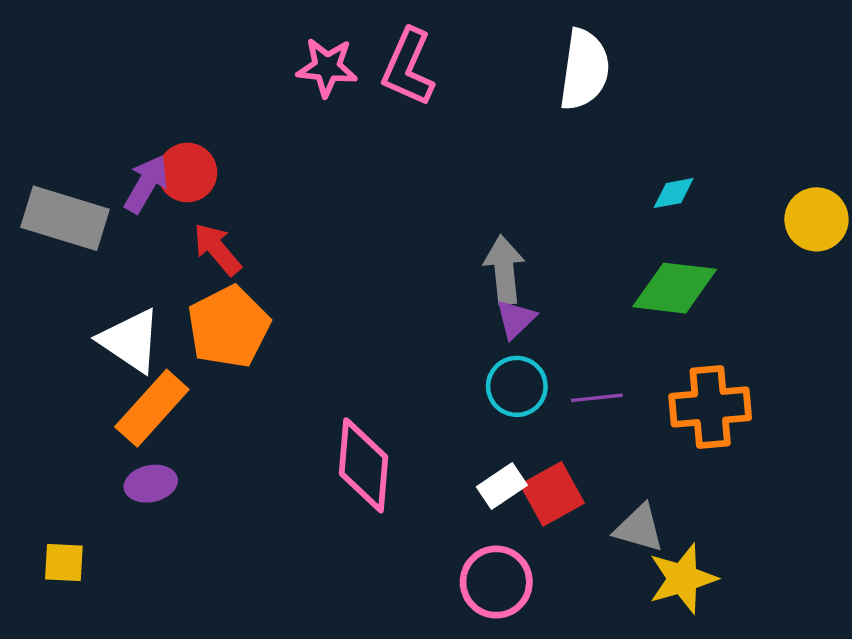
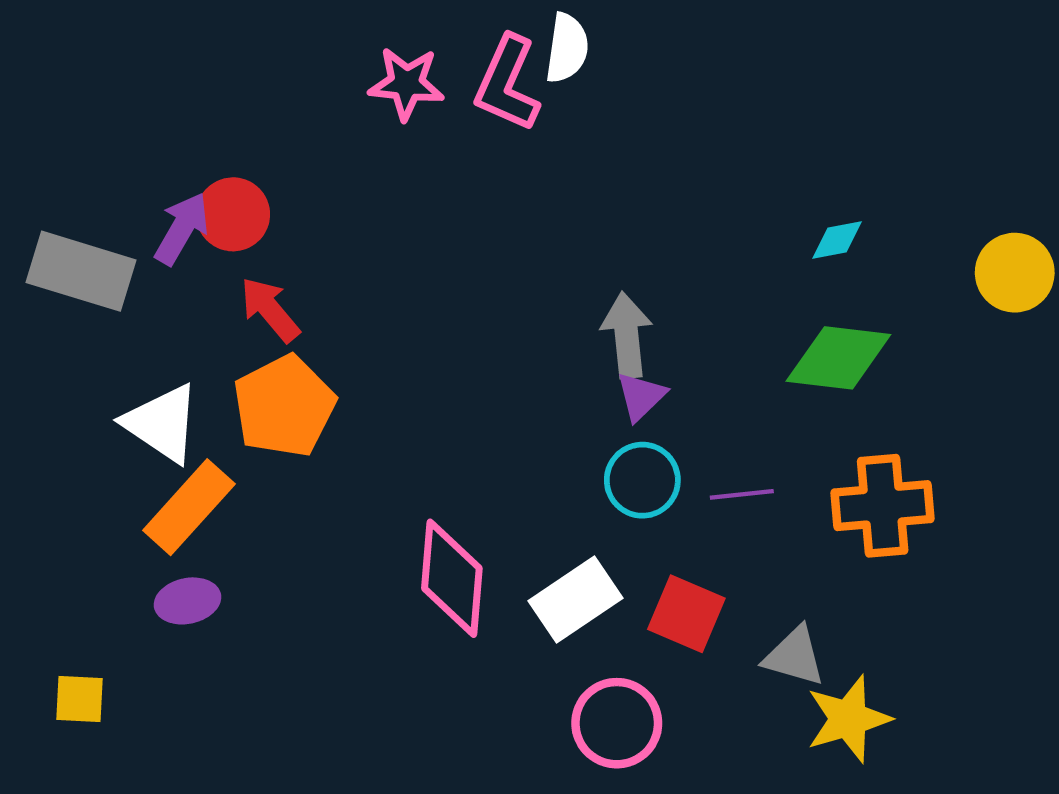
white semicircle: (584, 70) -> (567, 48), moved, size x0.7
white rectangle: (502, 486) -> (576, 600), moved, size x1.5
red square: (552, 494) -> (686, 614), turned -38

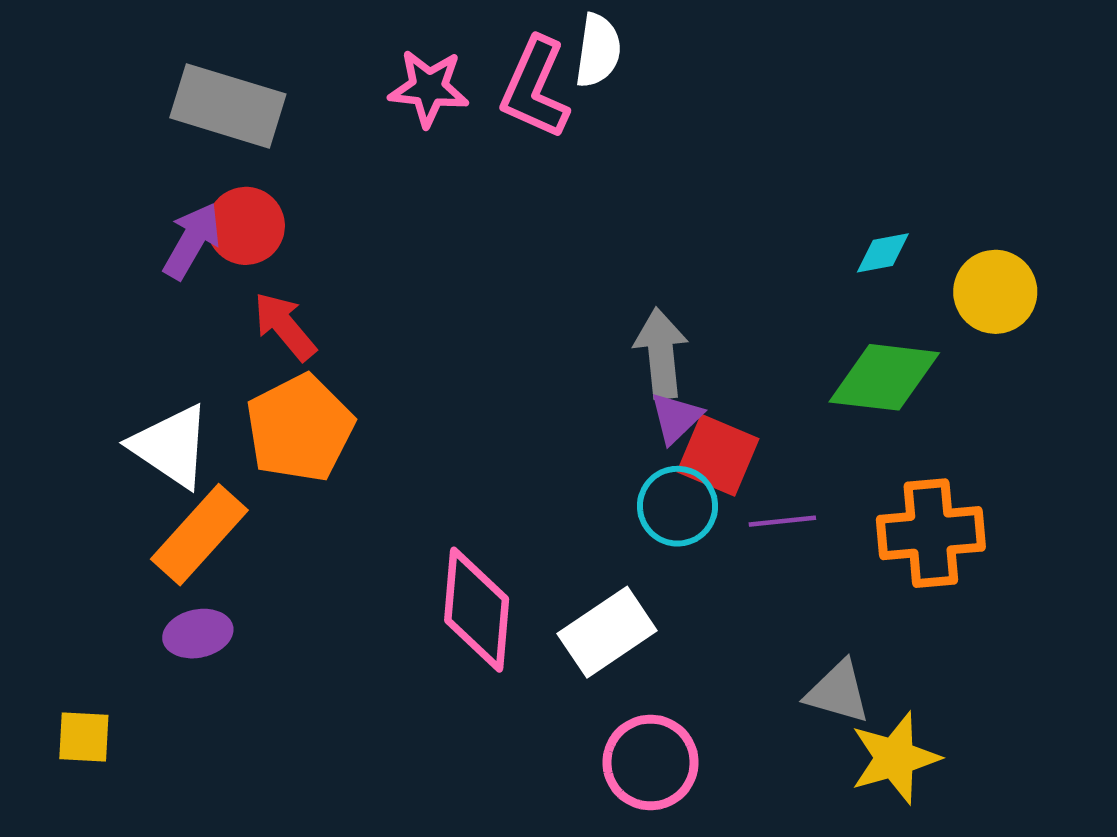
gray rectangle: (81, 271) -> (228, 106), moved
yellow circle: (1015, 273) -> (995, 292), moved
red square: (686, 614) -> (718, 455), moved

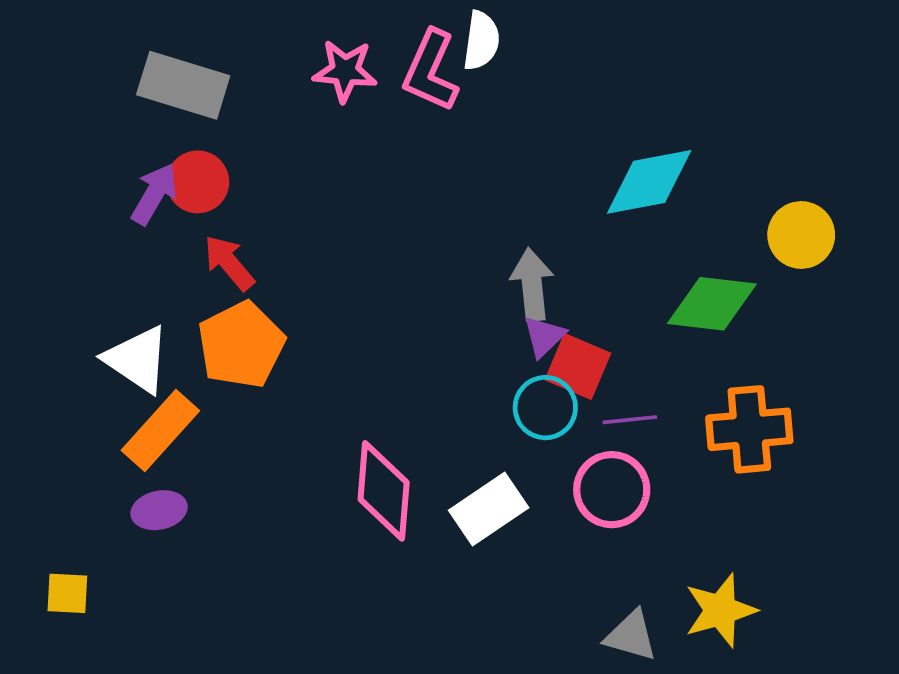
cyan diamond: (883, 253) -> (649, 182), moved, size x2.0
gray triangle: (838, 692) -> (631, 636), moved
pink circle: (651, 762) -> (612, 490), moved

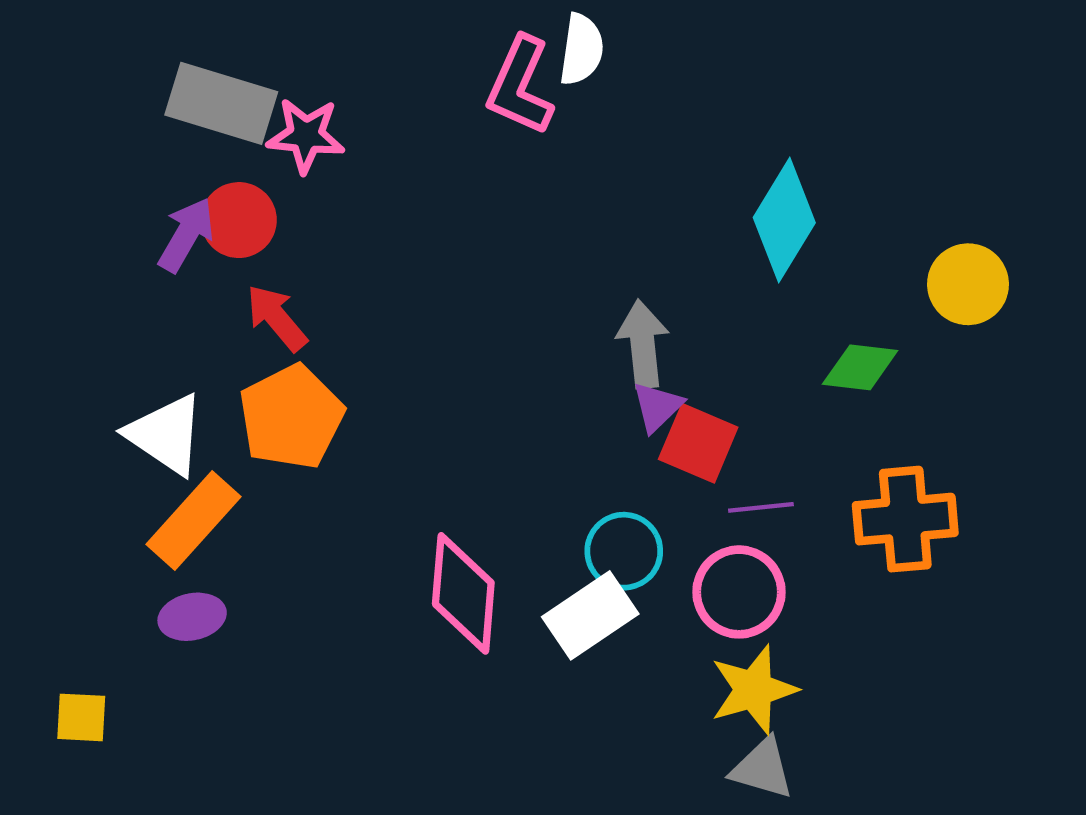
pink star: (345, 71) -> (306, 135), moved
cyan diamond: (649, 182) -> (784, 220), turned -48
green diamond: (712, 304) -> (860, 367), size x0.7
cyan circle: (545, 408) -> (624, 551), moved
yellow star: (720, 610) -> (754, 690), moved

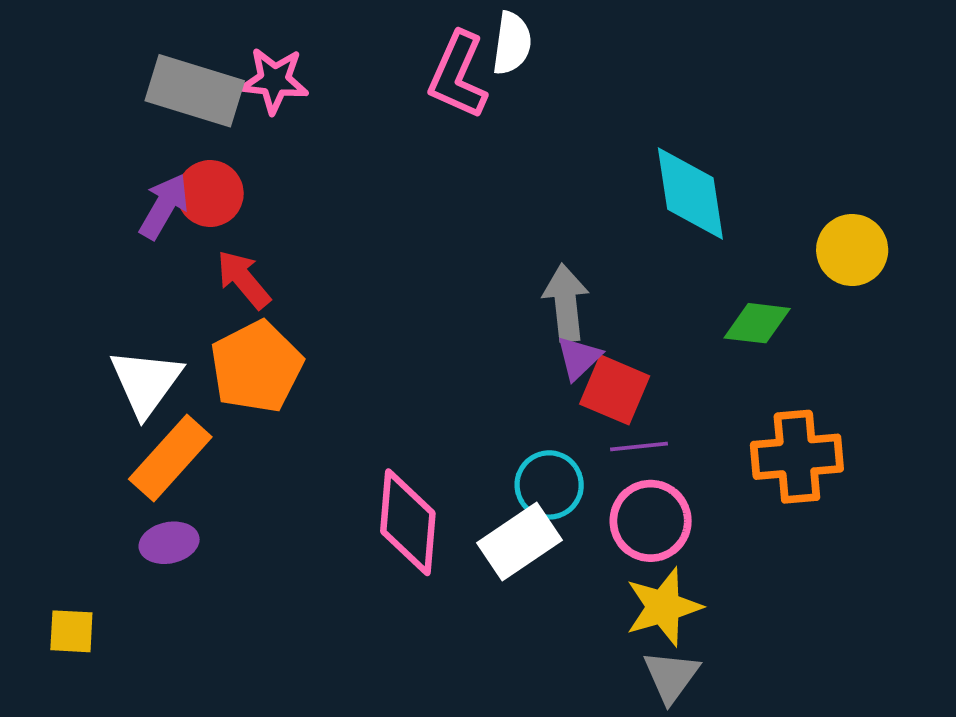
pink star: (306, 135) -> (274, 81), moved
cyan diamond: (784, 220) -> (690, 193), turned -40
white triangle: (166, 434) -> (146, 382), turned 32
purple line: (761, 507) -> (639, 446), moved
gray triangle: (762, 768) -> (671, 676), turned 50

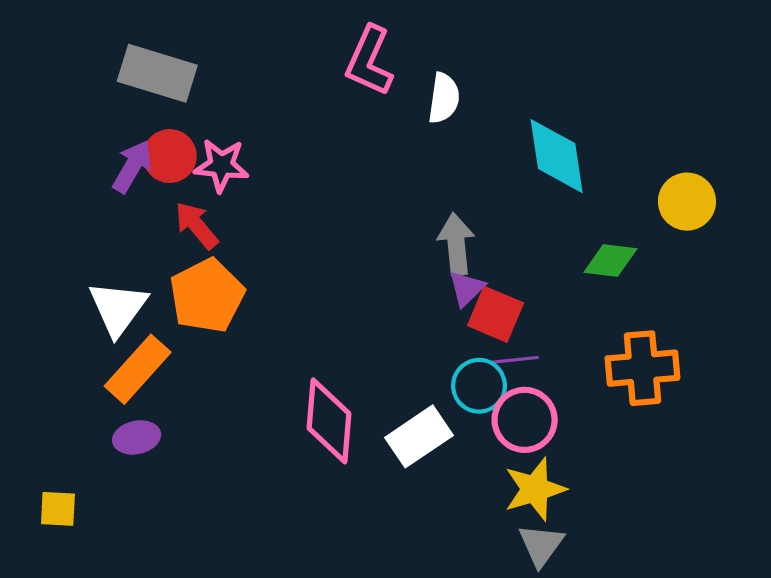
white semicircle: (512, 43) -> (444, 98), moved
pink star: (274, 81) -> (221, 165), moved
cyan circle: (549, 485) -> (479, 386), moved

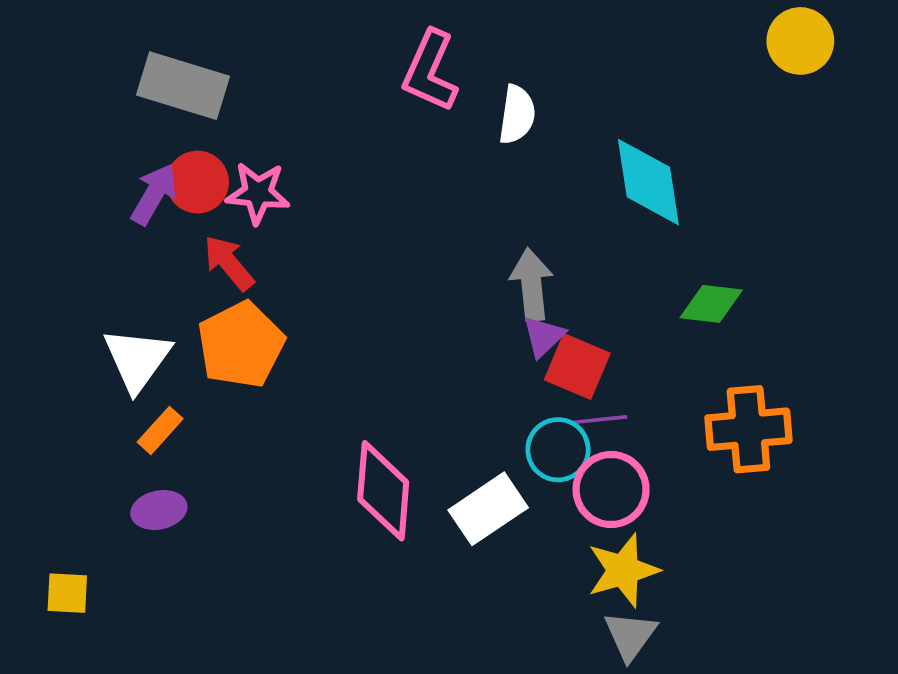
yellow circle: (687, 202) -> (800, 41), moved
orange rectangle: (138, 369) -> (160, 430), size x0.6

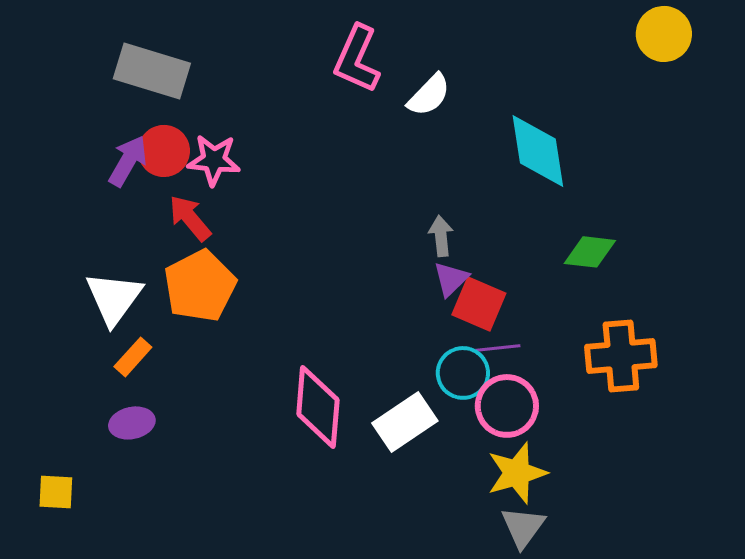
white semicircle: (517, 115) -> (429, 95), turned 36
gray arrow: (531, 285) -> (441, 236), size x0.7

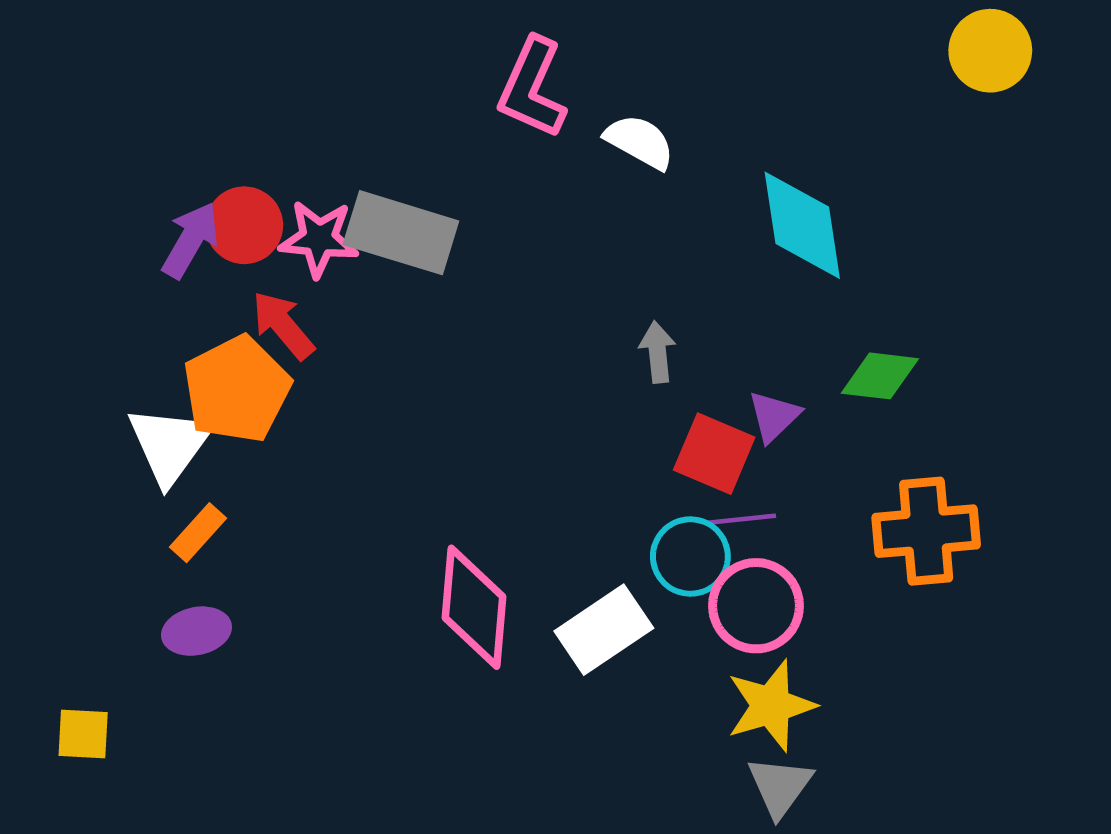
gray rectangle: (152, 71) -> (401, 233), moved
white semicircle: (429, 95) -> (640, 142), turned -105
purple triangle: (451, 279) -> (774, 416), moved
orange pentagon: (200, 286) -> (237, 389), moved

